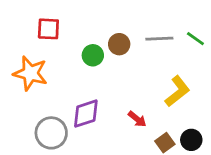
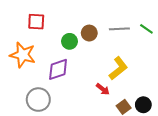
yellow L-shape: (177, 91) -> (118, 68), moved
purple diamond: (86, 114) -> (58, 69), moved

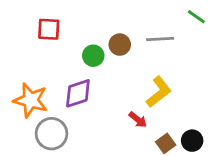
green line: (146, 29) -> (196, 17), moved
orange star: (23, 55) -> (31, 100), moved

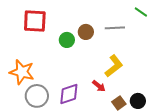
red square: (49, 29) -> (35, 21), size x1.4
purple diamond: (78, 93) -> (69, 94), moved

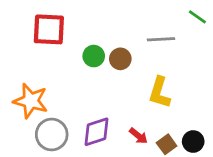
brown circle: (86, 32) -> (120, 59), moved
yellow L-shape: (114, 66) -> (160, 92), turned 145
red arrow: (99, 86) -> (139, 136), moved

